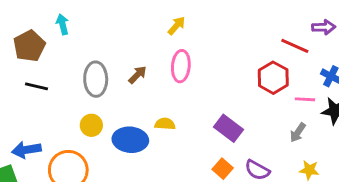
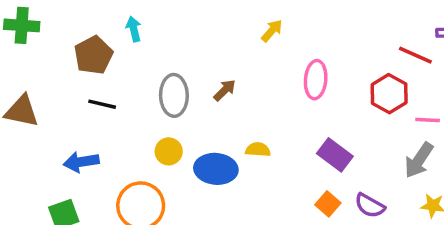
pink ellipse: (181, 66) -> (316, 80), moved
gray arrow: (298, 133) -> (419, 160), size x1.5
blue arrow: (26, 150) -> (81, 162), moved

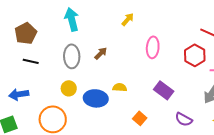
cyan arrow: (134, 29) -> (72, 19), moved, size x1.6
orange square: (328, 204) -> (140, 118), moved

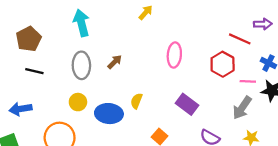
yellow arrow: (128, 19) -> (146, 13), moved
yellow semicircle: (120, 87) -> (136, 101), turned -72

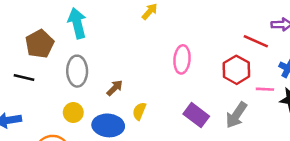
brown pentagon: (29, 39) -> (40, 44), moved
brown arrow: (115, 62) -> (115, 88), moved
gray arrow: (242, 108) -> (236, 115), moved

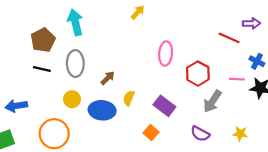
red hexagon: (236, 70) -> (198, 74), moved
black line: (24, 78) -> (42, 69), moved
purple rectangle: (196, 115) -> (164, 106), moved

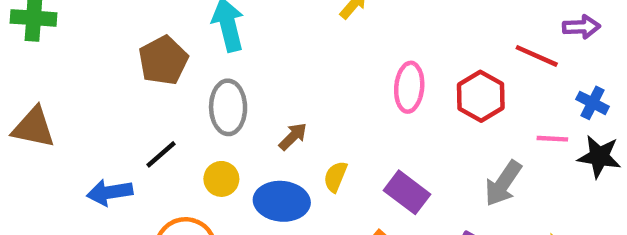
black line: (42, 69) -> (161, 154), moved, turned -54
red hexagon: (198, 74) -> (481, 96), moved

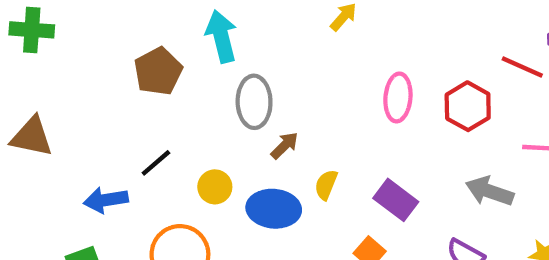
gray ellipse: (228, 107) -> (254, 102), moved
gray arrow: (503, 183) -> (490, 191), turned 75

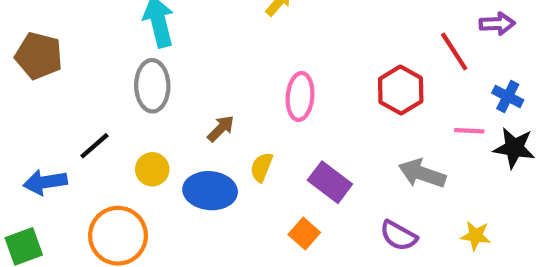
red line: (522, 67) -> (454, 52), turned 33
brown pentagon: (158, 71) -> (39, 56), moved, turned -30
pink ellipse: (398, 97) -> (300, 96), moved
gray ellipse: (254, 102) -> (152, 86), moved

